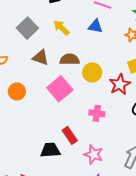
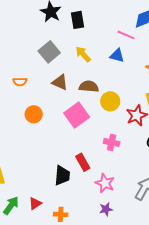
black trapezoid: (50, 150) -> (62, 175), turned 95

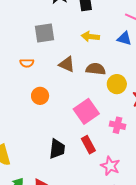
gray square: (49, 52) -> (45, 33), moved, turned 30
yellow arrow: (83, 54) -> (90, 37), turned -42
pink square: (77, 115) -> (86, 111), moved
black trapezoid: (62, 175) -> (57, 149), moved

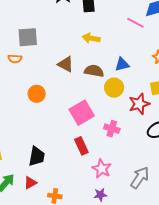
gray square: (45, 33) -> (28, 37), moved
blue triangle: (124, 38) -> (122, 64), moved, turned -35
orange semicircle: (27, 63) -> (15, 59), moved
black trapezoid: (57, 149) -> (37, 156), moved

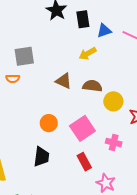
yellow arrow: (91, 38) -> (88, 54), turned -36
blue triangle: (122, 64) -> (104, 31), moved
orange circle: (37, 94) -> (49, 123), moved
black trapezoid: (37, 156) -> (41, 157), moved

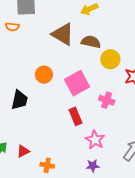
brown triangle: (64, 81) -> (63, 34), size x1.4
black trapezoid: (41, 157) -> (19, 100), moved

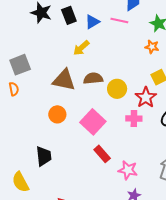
orange semicircle: (12, 27) -> (14, 89), turned -88
orange circle: (44, 75) -> (57, 114), moved
pink cross: (107, 100) -> (134, 119), moved

